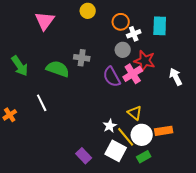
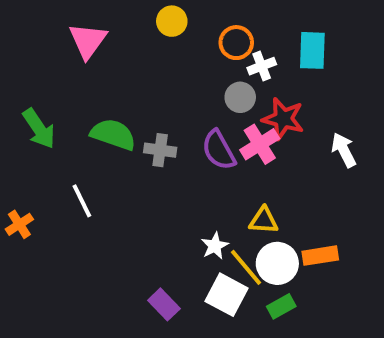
gray cross: (82, 58) -> (160, 150), moved
yellow triangle: (135, 113) -> (264, 220), turned -35

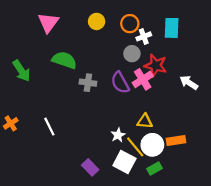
yellow circle: (172, 21) -> (97, 21), moved
green semicircle: (113, 134) -> (64, 60), moved
white arrow: (344, 150) -> (189, 83), turned -30
white line: (82, 201) -> (49, 127), moved

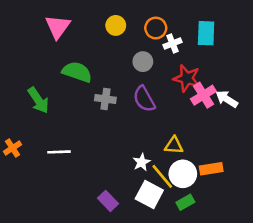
gray circle: (132, 54) -> (143, 62), moved
green arrow: (21, 71) -> (38, 100), moved
pink cross: (143, 79) -> (203, 95), moved
white line: (49, 127) -> (59, 152), turned -66

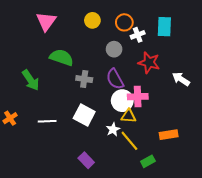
pink cross: (203, 95) -> (138, 97), moved, turned 30
yellow triangle: (174, 145) -> (128, 116), moved
white circle: (183, 174) -> (122, 101), moved
white square: (149, 194) -> (84, 115), moved

